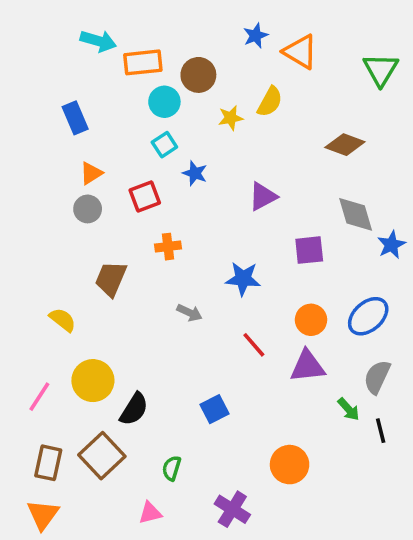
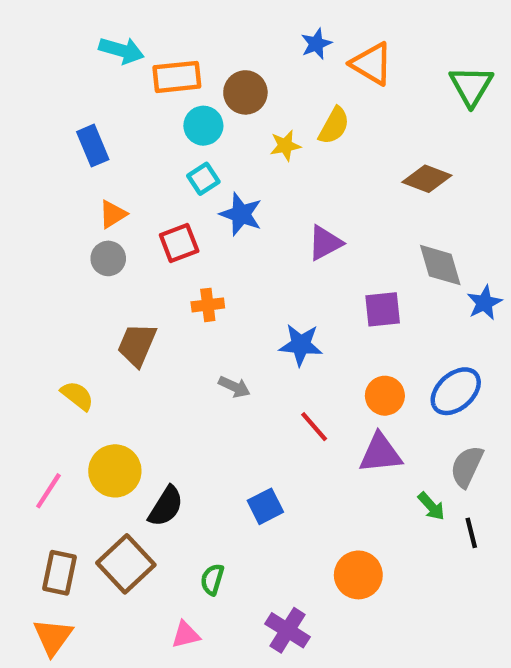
blue star: (195, 173) -> (241, 214), size x1.4

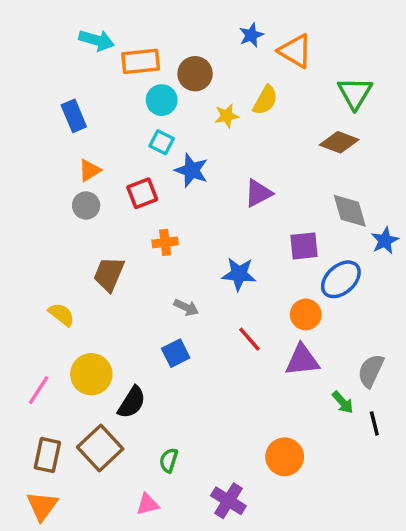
green triangle: (471, 86) -> (355, 93), moved
cyan square: (203, 179) -> (162, 142), turned -30
blue ellipse: (456, 391) -> (341, 279), moved
blue square: (265, 506) -> (176, 353), moved

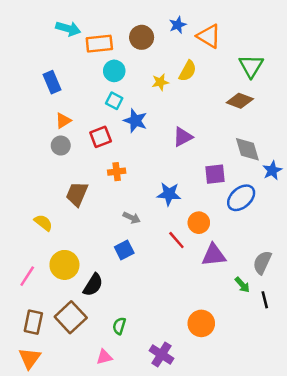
brown circle: (195, 74) -> (142, 37), moved
orange circle: (306, 314) -> (199, 223), moved

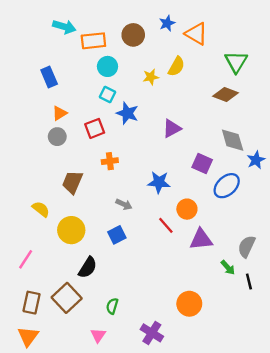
purple square: (215, 174) -> (202, 163), turned 30
yellow circle: (64, 265) -> (71, 230), moved
pink triangle: (104, 357) -> (98, 335), turned -42

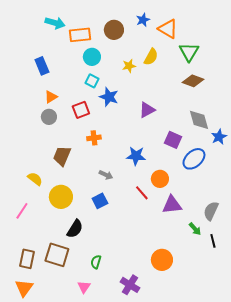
green triangle: (236, 62) -> (189, 52), moved
pink line: (26, 259) -> (22, 211), moved
brown square: (67, 298) -> (57, 255), turned -30

